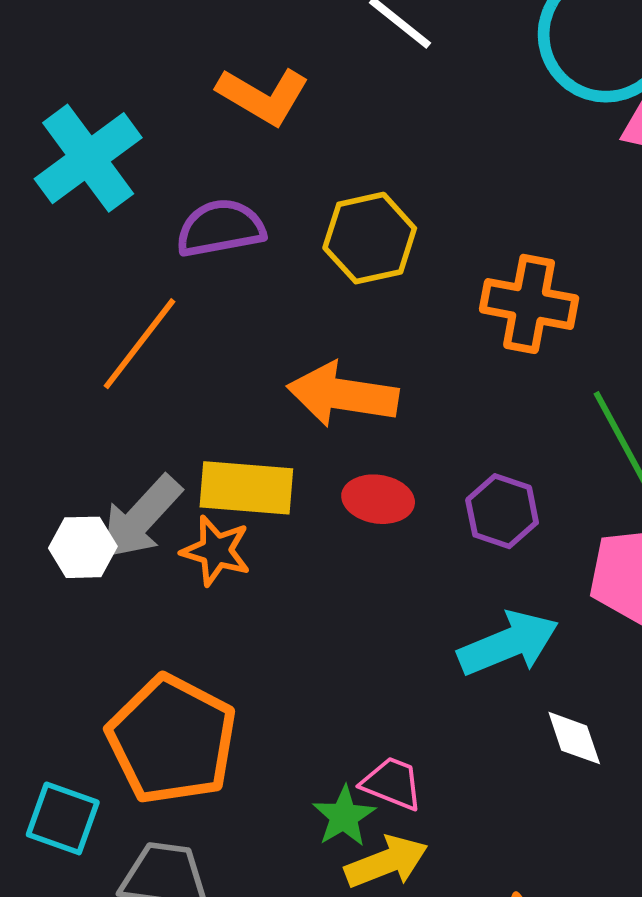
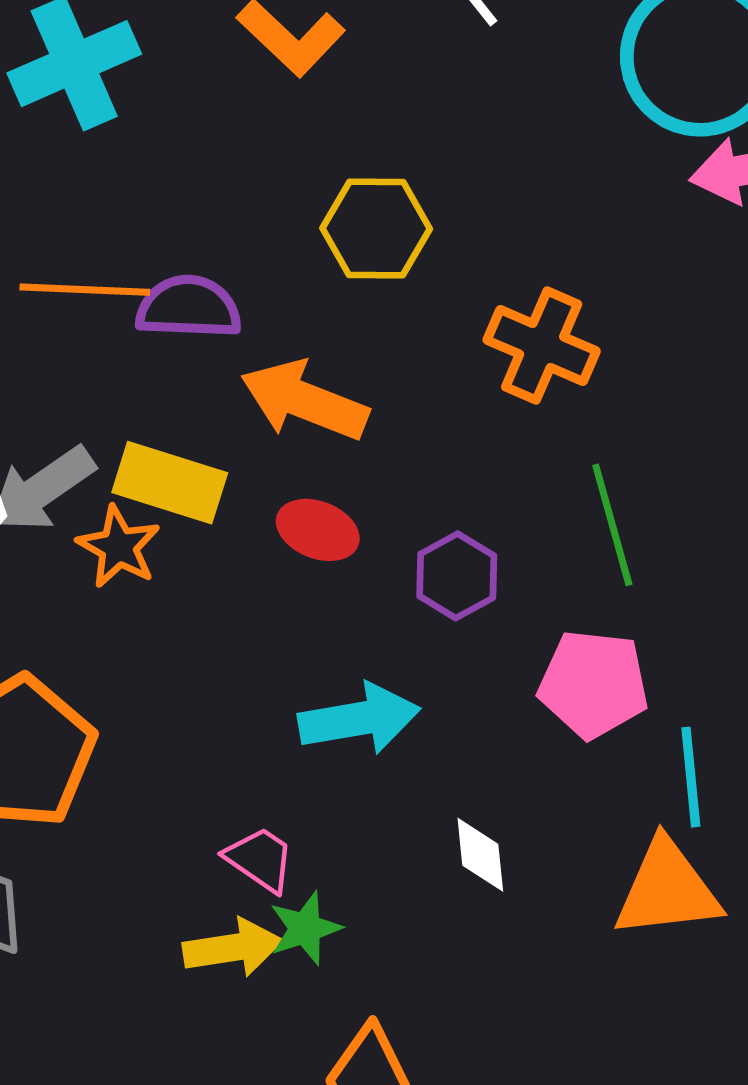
purple semicircle: (220, 228) -> (189, 307), moved
orange line: (139, 344) -> (85, 290), turned 42
cyan arrow: (508, 644) -> (359, 719), moved
green star: (344, 816) -> (305, 928), moved

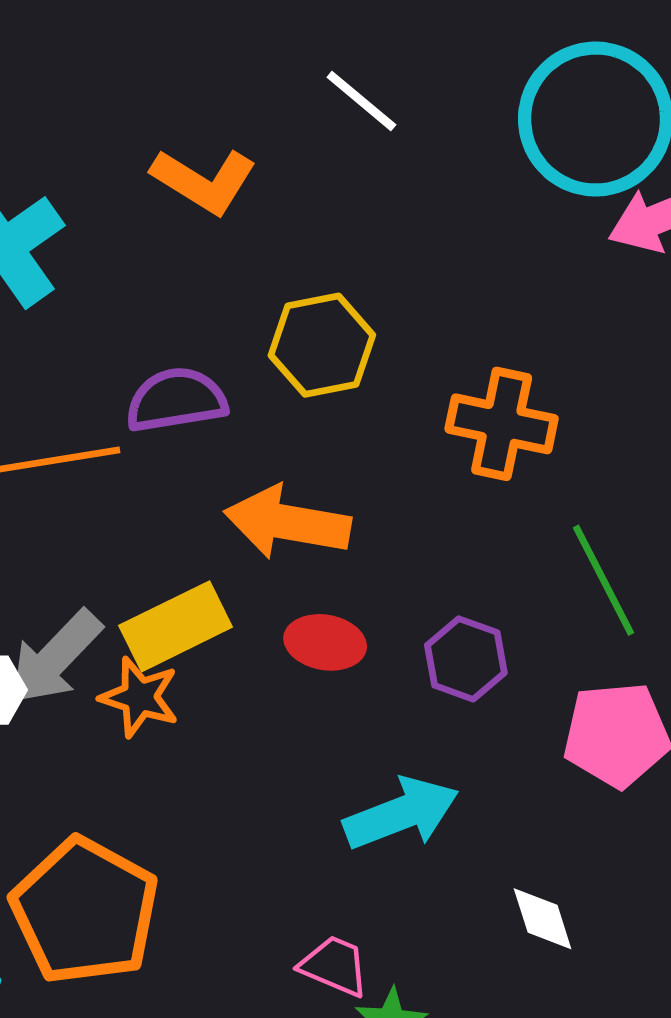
purple semicircle: (189, 307) -> (176, 400), moved
yellow rectangle: (170, 483) -> (176, 626), turned -32

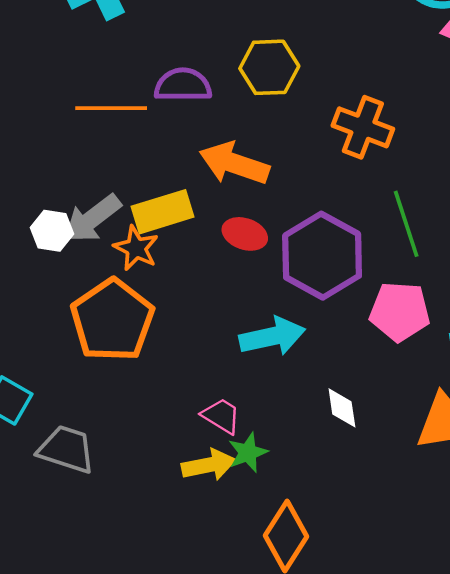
purple hexagon: (466, 659) -> (322, 256), size x1.8
orange pentagon: (85, 911) -> (112, 320), moved

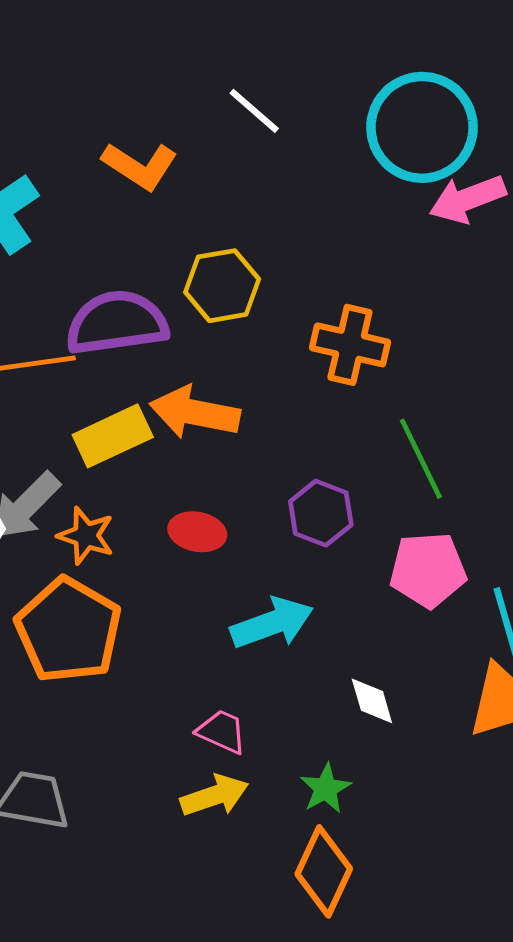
purple semicircle: (183, 85) -> (117, 323), size x1.4
yellow rectangle: (162, 212) -> (113, 436), moved
red ellipse: (245, 234) -> (197, 532), moved
purple hexagon: (322, 256) -> (321, 513), size x0.6
green star: (248, 453) -> (326, 788), moved

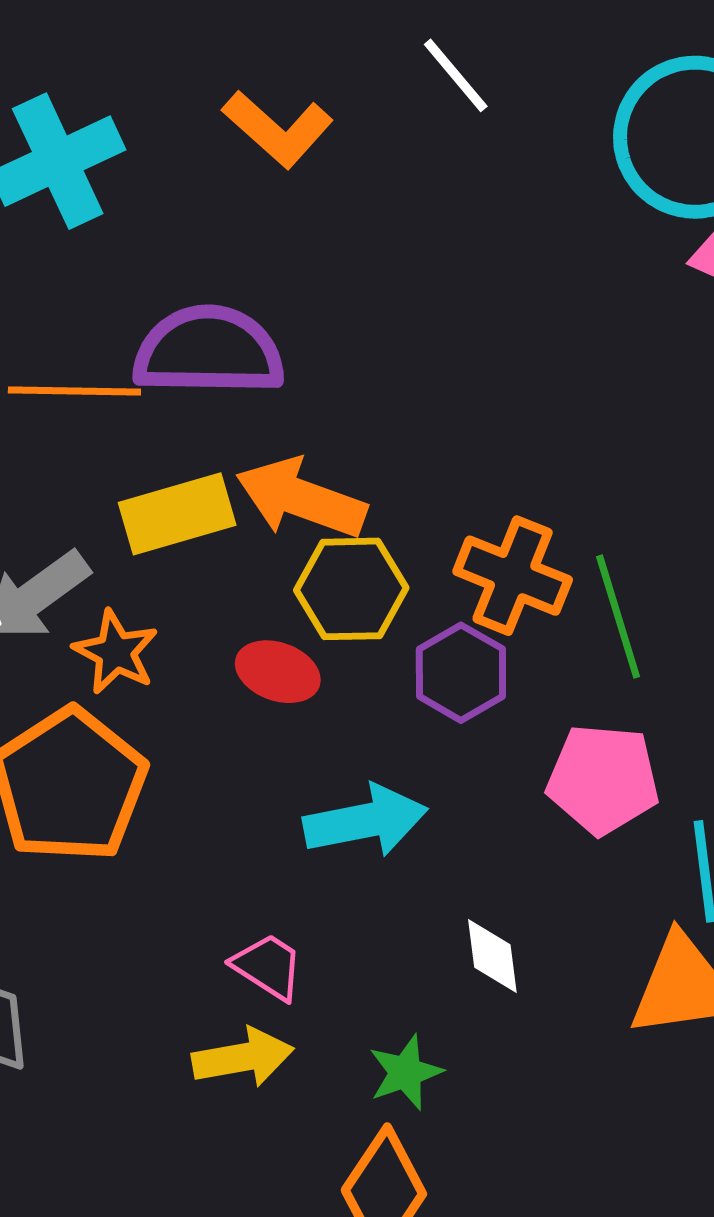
yellow hexagon: (222, 286) -> (351, 589), moved
orange cross: (350, 345) -> (513, 576), moved

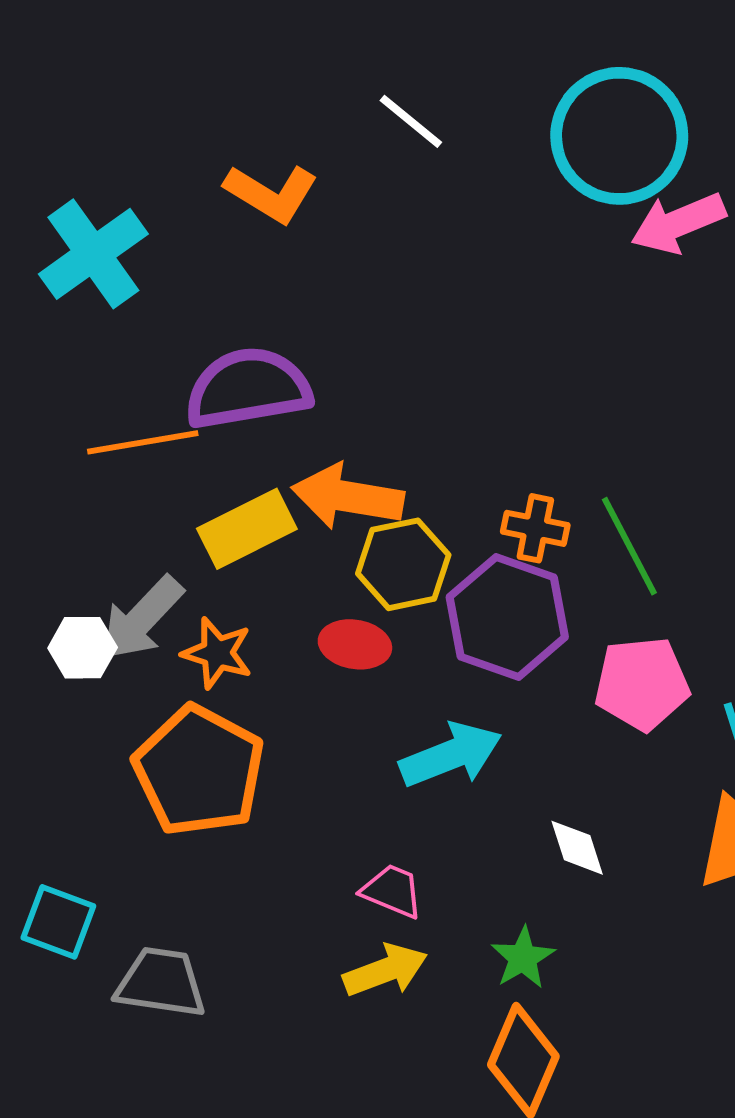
orange cross: (513, 576) -> (535, 528), size x0.7
purple hexagon: (461, 673) -> (507, 617), size x1.5

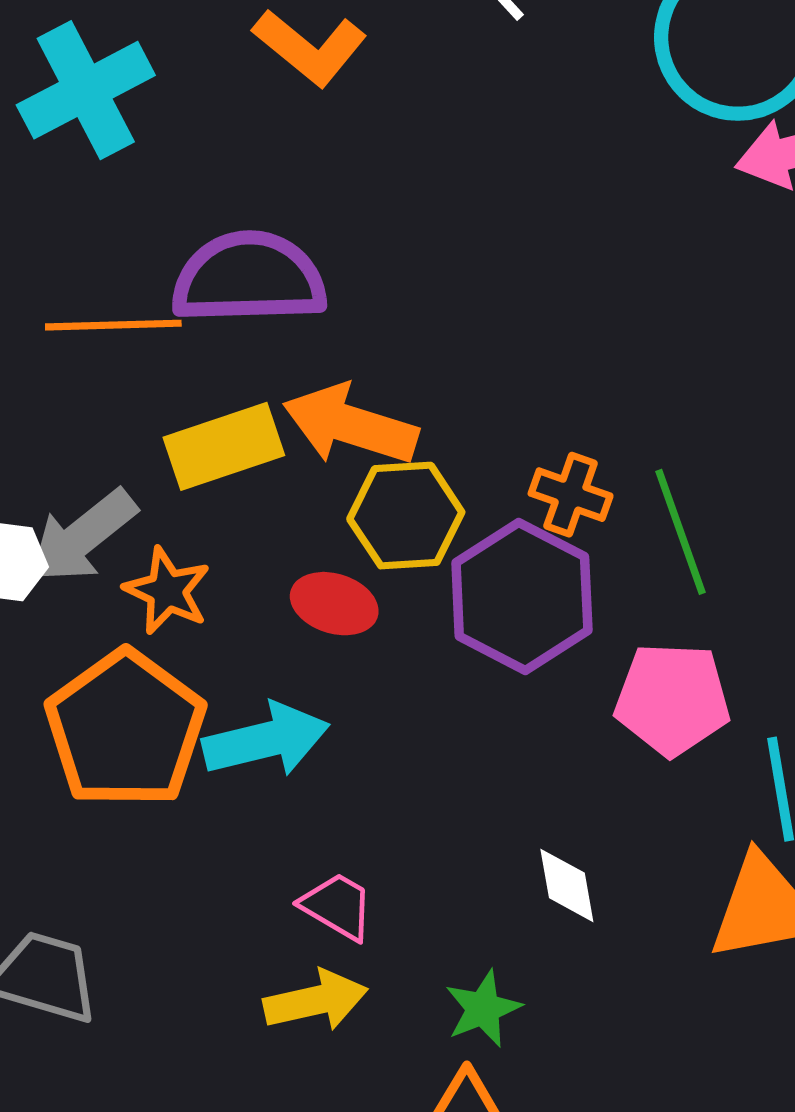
cyan arrow: (451, 755) -> (266, 740), moved

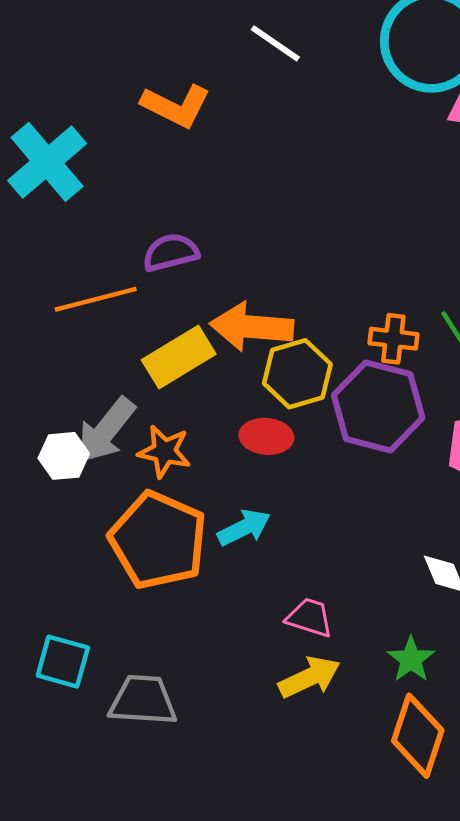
purple semicircle: (249, 278) -> (171, 252), size x0.6
cyan arrow: (266, 740) -> (244, 528), size x0.7

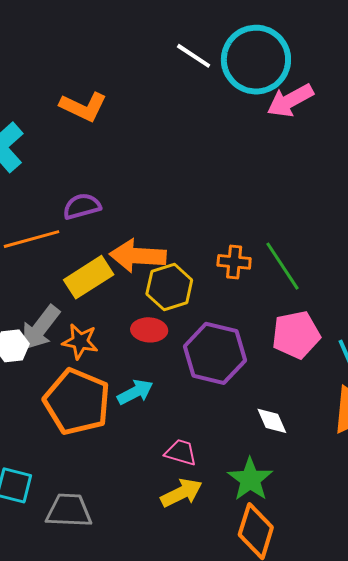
white line: (275, 43) -> (194, 56), moved
purple hexagon: (378, 406) -> (215, 353), moved
green star: (411, 659) -> (250, 479), size x1.4

